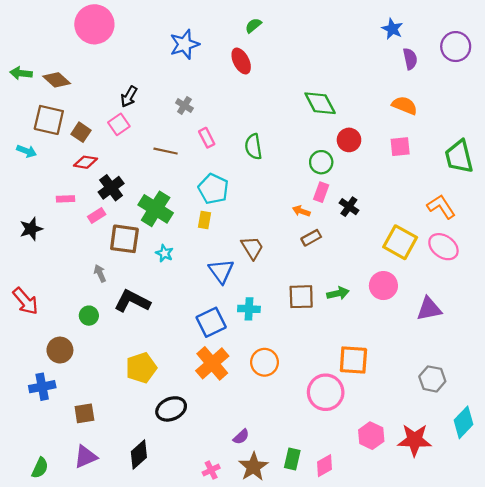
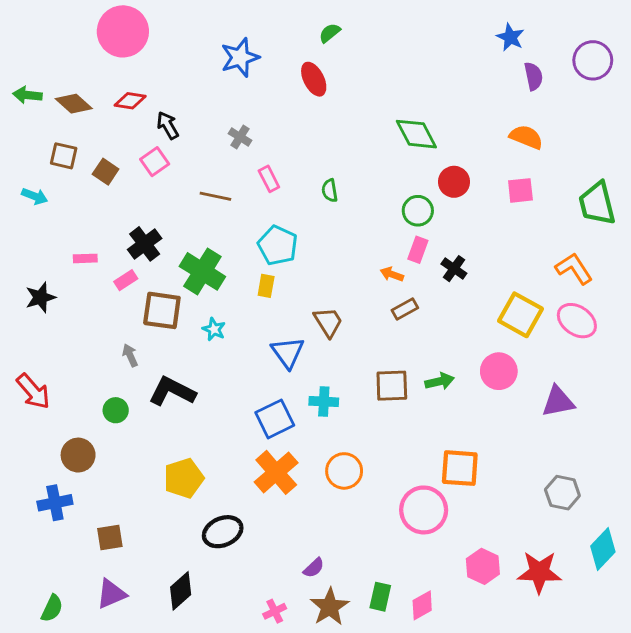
black arrow: (129, 97) -> (168, 125), turned 120
brown square: (49, 120) -> (64, 156), size x0.7
green semicircle: (253, 147) -> (330, 190), size x0.7
red diamond: (86, 162) -> (130, 101), moved

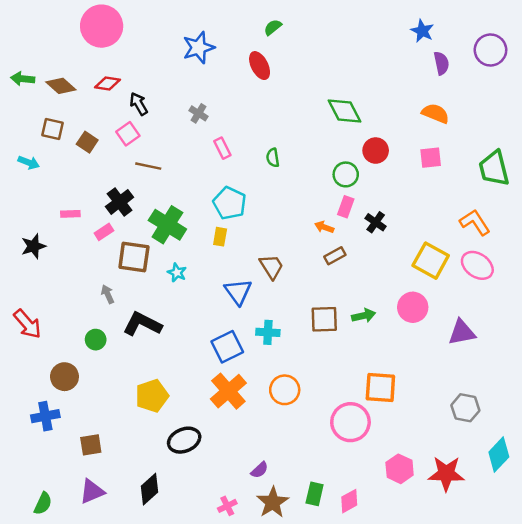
brown line: (215, 196) -> (148, 166), moved

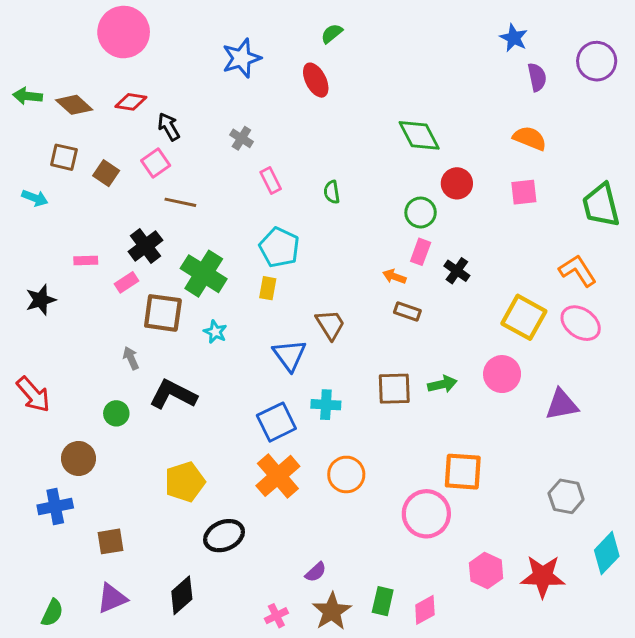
brown rectangle: (335, 256) -> (407, 311), turned 48

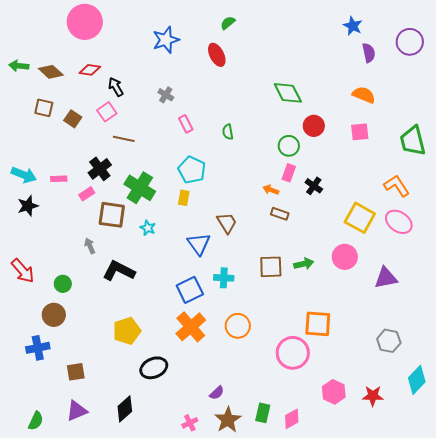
cyan arrow: (35, 198) -> (24, 175), moved, size x1.4
green circle: (116, 413) -> (63, 284), moved
red star: (543, 576) -> (373, 396), size x0.7

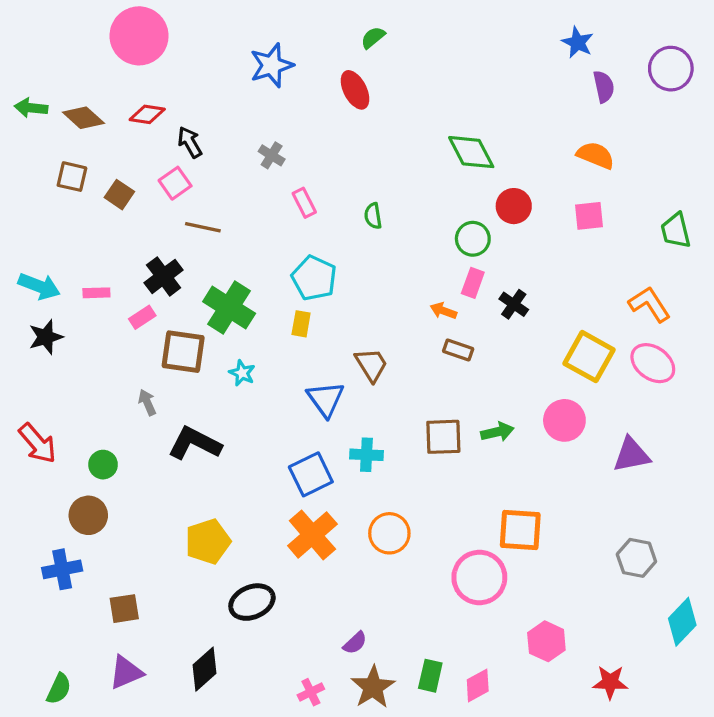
green trapezoid: (413, 141) -> (676, 231), size x0.7
red star: (373, 396) -> (610, 682), moved

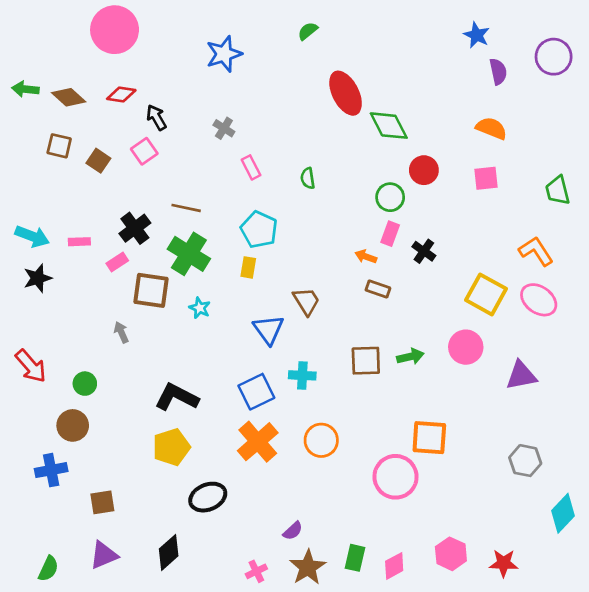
red ellipse: (355, 90) -> (346, 93), moved, size x1.4
brown line: (203, 227) -> (186, 208), moved
black L-shape: (195, 443) -> (177, 397), moved
pink hexagon: (546, 641) -> (451, 554), moved

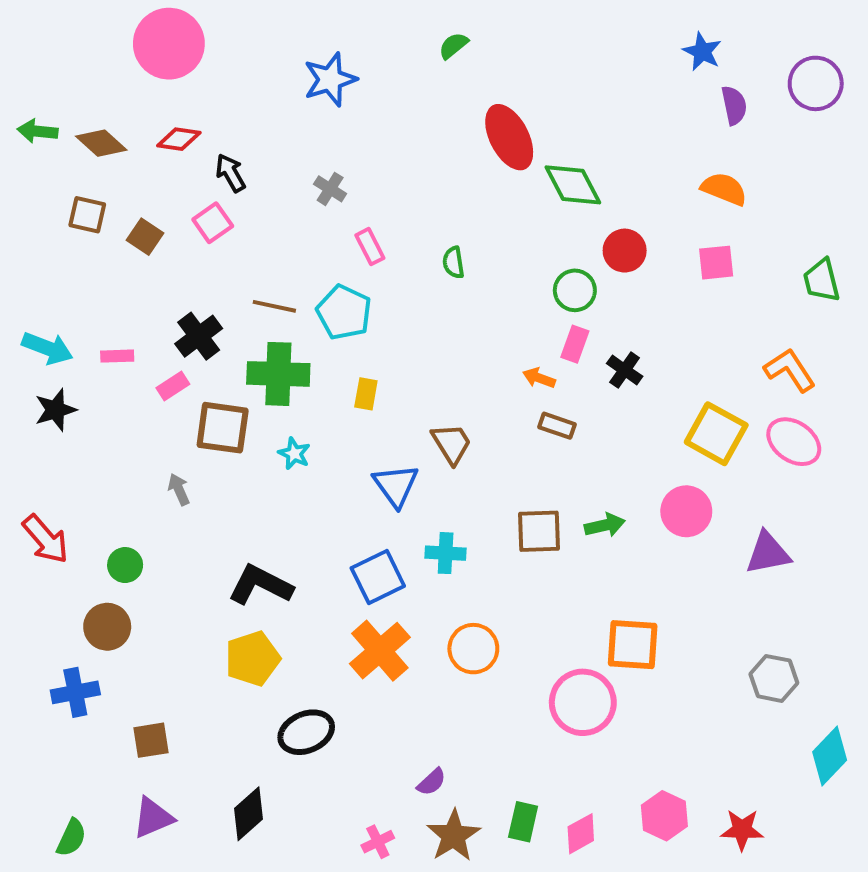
cyan pentagon: (259, 230) -> (344, 312), moved
green cross: (189, 254) -> (278, 374), turned -30

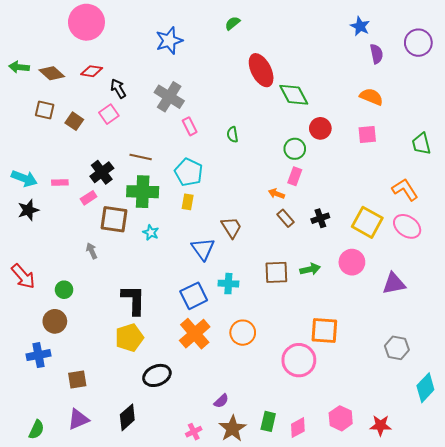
gray cross: (330, 189) -> (169, 97), size x1.8
cyan pentagon: (344, 312) -> (189, 172), moved
black cross: (625, 370) -> (320, 218), moved, turned 36
brown rectangle: (557, 426) -> (286, 218), turned 30
black L-shape: (260, 585) -> (133, 300), turned 64

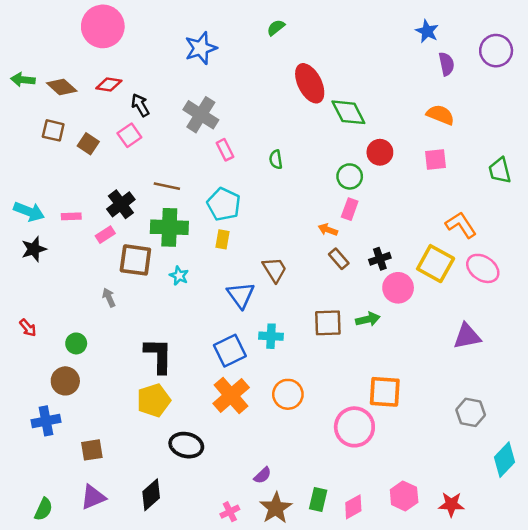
orange L-shape: (405, 190) -> (461, 225), moved
pink circle: (352, 262) -> (398, 288), moved
red arrow: (23, 276) -> (28, 328), size x0.6
black ellipse: (157, 375) -> (186, 445), turned 36

